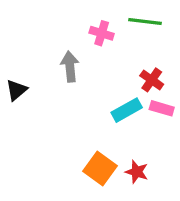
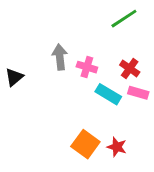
green line: (145, 22) -> (124, 19), turned -40
pink cross: (102, 33) -> (87, 67), moved
cyan rectangle: (127, 110) -> (108, 94), turned 60

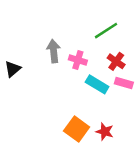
green line: (124, 19) -> (106, 31), moved

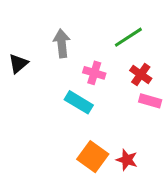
gray arrow: (54, 51) -> (62, 43), moved
black triangle: (13, 69) -> (18, 64), moved
cyan rectangle: (97, 84) -> (79, 102), moved

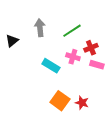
green line: (128, 37) -> (72, 31), moved
pink cross: (94, 73) -> (73, 57), moved
red cross: (141, 74) -> (91, 48), turned 32

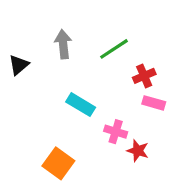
pink cross: (73, 57) -> (116, 132), moved
orange square: (60, 101) -> (58, 163), moved
red star: (82, 103) -> (138, 151), moved

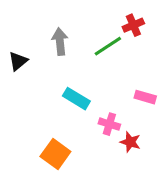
red cross: (144, 76) -> (133, 25), moved

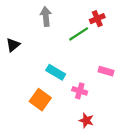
gray arrow: (60, 42) -> (46, 16), moved
red star: (130, 142) -> (86, 120), moved
orange square: (55, 154) -> (40, 100), moved

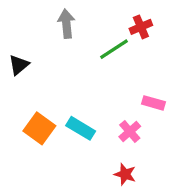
cyan rectangle: (56, 72) -> (81, 128), moved
pink cross: (80, 91) -> (130, 131), moved, turned 32
orange square: (40, 100) -> (39, 128), moved

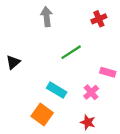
green line: (114, 49) -> (71, 52), moved
black triangle: (19, 65) -> (13, 62), moved
orange square: (39, 128) -> (42, 115), moved

